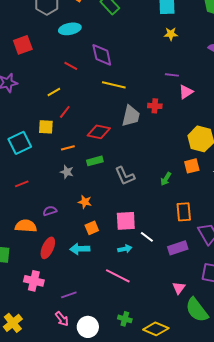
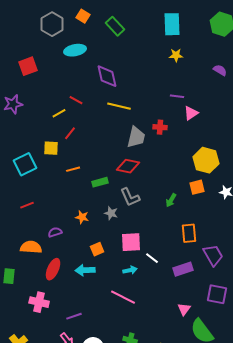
red line: (71, 66) -> (76, 100), moved
red diamond: (99, 132) -> (128, 166), moved
gray star: (67, 172) -> (111, 213), moved
orange star: (85, 202) -> (82, 217), moved

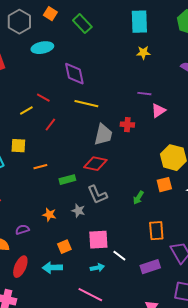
red line: (70, 133) -> (50, 125), moved

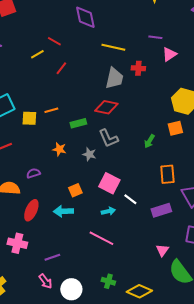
yellow line: (86, 104) -> (113, 47), moved
yellow square: (18, 146) -> (29, 118), moved
orange star: (49, 215) -> (59, 149), moved
pink square: (98, 240) -> (109, 183), turned 30

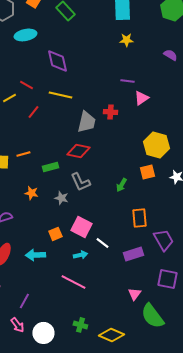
yellow line: (113, 47) -> (60, 95), moved
orange square: (75, 190) -> (55, 234), moved
purple line: (52, 257) -> (24, 301), turned -42

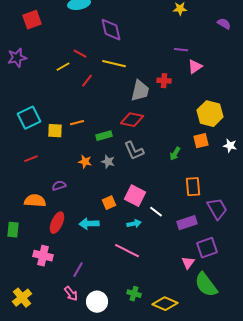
gray star: (61, 198) -> (108, 162), moved
purple square: (167, 279) -> (207, 248), moved, turned -30

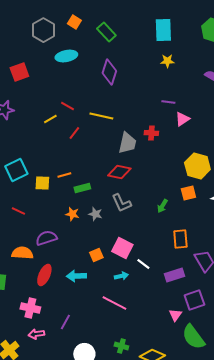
purple diamond: (111, 30) -> (109, 72), moved, turned 30
green rectangle: (104, 136) -> (82, 188), moved
red line: (31, 159) -> (18, 211), turned 48
purple semicircle: (59, 186) -> (46, 238), size x1.5
pink arrow: (71, 294) -> (36, 334), moved, turned 119

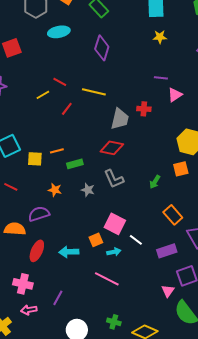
orange star: (72, 214) -> (55, 190), moved
orange rectangle: (180, 239) -> (173, 215), turned -36
orange square: (96, 255) -> (96, 240), moved

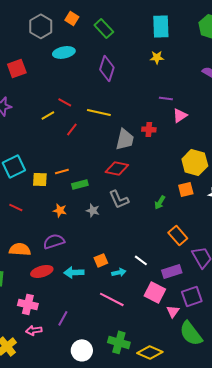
yellow star: (160, 37) -> (157, 57), moved
purple semicircle: (39, 214) -> (54, 241), moved
pink square: (115, 224) -> (155, 292), moved
red ellipse: (37, 251) -> (42, 271), turned 50
green cross: (114, 322) -> (119, 342), size x1.5

